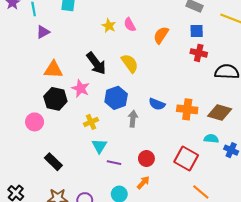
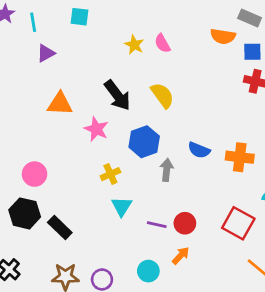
orange semicircle: (161, 35) -> (223, 36), moved, turned -114
black hexagon: (55, 99) -> (25, 213), moved
purple line: (114, 163) -> (157, 225), moved

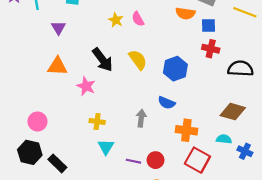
purple triangle: (46, 53) -> (58, 28), moved, turned -32
blue hexagon: (144, 142) -> (175, 69), moved
orange cross: (240, 157) -> (186, 130), moved
yellow cross: (110, 174) -> (97, 121), turned 32

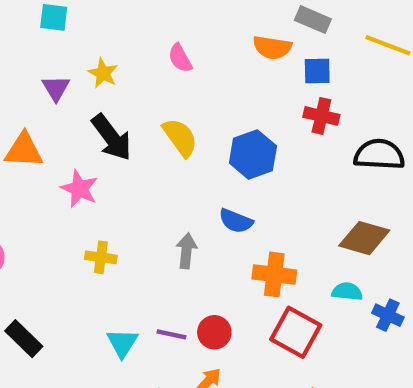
yellow star: (116, 20) -> (103, 73), moved
purple triangle: (58, 28) -> (56, 88), moved
cyan triangle: (106, 147) -> (122, 343), moved

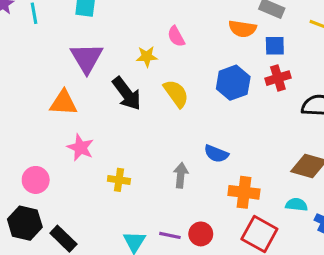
yellow star: (103, 73) -> (147, 56), moved, turned -30
purple triangle: (56, 88) -> (87, 58), size x1.6
red cross: (321, 116) -> (278, 78), turned -30
blue hexagon: (253, 155) -> (233, 83), moved
pink star: (79, 189) -> (80, 148), moved

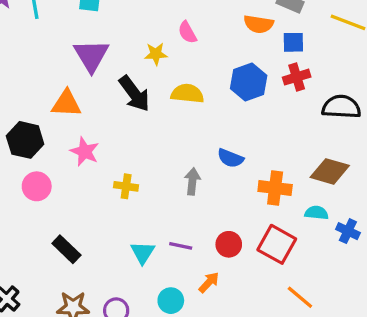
yellow semicircle: (176, 94) -> (187, 94), turned -48
orange cross: (244, 192) -> (275, 188), moved
black hexagon: (25, 223) -> (25, 140), moved
red circle: (201, 234) -> (229, 244), moved

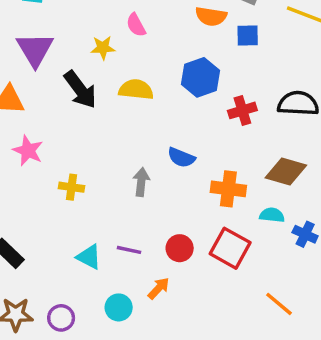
red cross: (297, 77) -> (242, 110), moved
cyan triangle: (143, 253) -> (89, 257), turned -35
orange line: (300, 297) -> (279, 304), moved

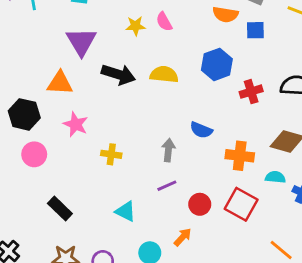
yellow star: (103, 48) -> (136, 26), moved
black arrow: (80, 90) -> (118, 74), turned -36
purple line: (129, 250) -> (167, 186), moved, turned -36

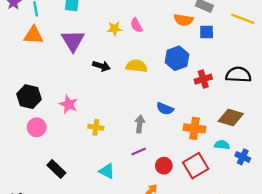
black arrow: (118, 74) -> (101, 66), size x0.7
orange triangle: (60, 83) -> (33, 35), moved
red square: (241, 204) -> (196, 166), turned 30

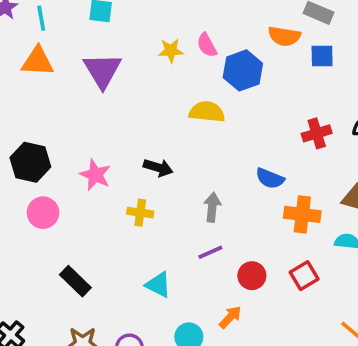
blue hexagon: (177, 58) -> (243, 70), moved
black arrow: (101, 66) -> (158, 168), moved
blue semicircle: (165, 109) -> (270, 178), moved
red square: (196, 166) -> (304, 276), size x0.7

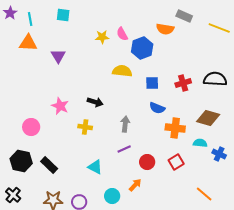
blue square: (322, 56) -> (152, 83), moved
purple triangle: (102, 70) -> (58, 56), moved, size x0.7
black hexagon: (30, 162) -> (21, 161), moved

